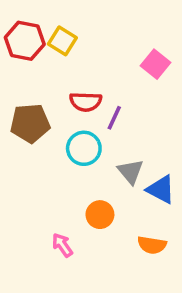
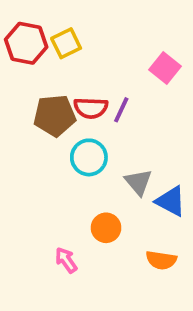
yellow square: (62, 41) -> (66, 43), turned 32
purple line: (114, 118) -> (121, 110), moved
brown pentagon: (30, 123) -> (55, 116), moved

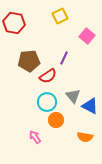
yellow square: (66, 43) -> (60, 16), moved
red semicircle: (91, 108) -> (48, 76), moved, turned -36
cyan circle: (89, 157) -> (47, 102), moved

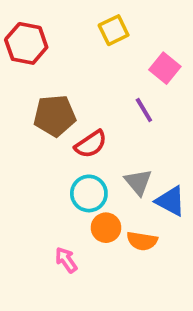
purple line: (64, 58) -> (144, 110), moved, turned -56
orange semicircle: (85, 137) -> (142, 241), moved

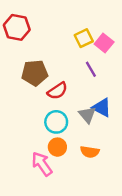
yellow square: (114, 30) -> (84, 38), moved
blue triangle: (171, 201) -> (102, 108), moved
orange circle: (106, 228) -> (57, 147), moved
pink arrow: (66, 260) -> (42, 164), size x1.5

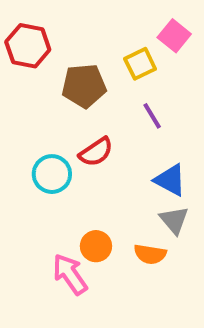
pink square: (104, 43) -> (174, 36), moved
brown pentagon: (35, 73) -> (84, 86), moved
gray triangle: (87, 115) -> (174, 220), moved
cyan circle: (56, 122) -> (52, 174), moved

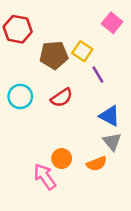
yellow square: (140, 64) -> (82, 51), moved, turned -30
cyan circle: (52, 174) -> (20, 96), moved
orange semicircle: (150, 254) -> (97, 164), turned -30

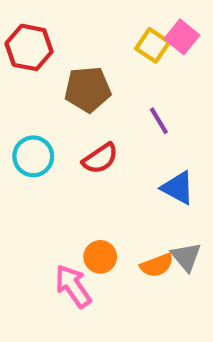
yellow square: (82, 51) -> (153, 45), moved
gray triangle: (112, 142) -> (186, 257), moved

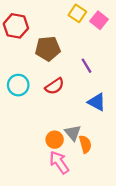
yellow square: (153, 45) -> (77, 13), moved
gray triangle: (186, 257) -> (73, 133), moved
orange semicircle: (157, 265) -> (85, 144), turned -84
pink arrow: (73, 286) -> (59, 162), moved

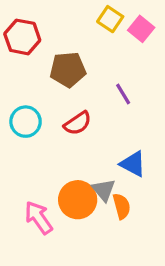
blue triangle: (97, 102) -> (133, 164), moved
orange circle: (55, 140) -> (78, 200), size x1.5
pink arrow: (59, 162) -> (39, 218), moved

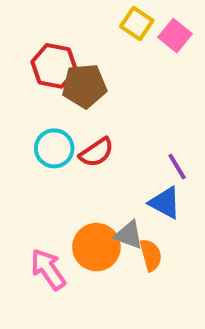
red hexagon: (22, 37) -> (54, 66), moved
purple line: (123, 94) -> (177, 167), moved
cyan circle: (26, 122) -> (54, 148), moved
gray triangle: (104, 190) -> (129, 235), turned -30

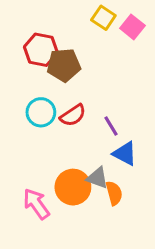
purple line: (177, 167) -> (111, 126), moved

